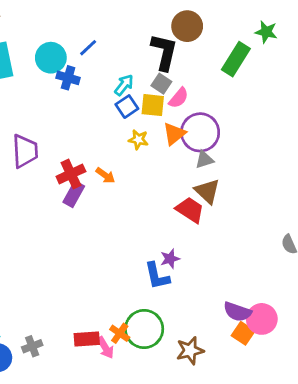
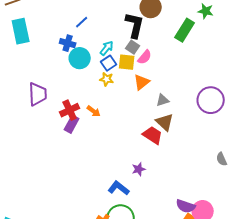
cyan circle: (51, 58) -> (80, 58), moved
purple circle: (200, 132) -> (211, 100), moved
yellow star: (138, 140) -> (107, 79), moved
blue L-shape: (157, 276) -> (119, 188), moved, turned 140

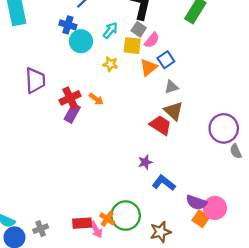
blue square: (109, 63) -> (166, 60), moved
purple circle: (211, 100) -> (224, 128), moved
blue L-shape: (119, 188) -> (164, 183), moved

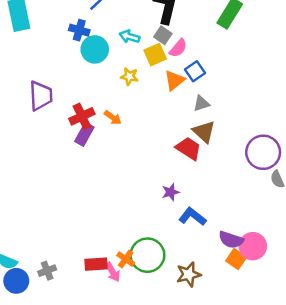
cyan arrow: (110, 30) -> (129, 37), turned -112
yellow square: (132, 46) -> (155, 55), turned -30

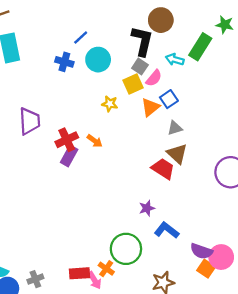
cyan arrow: (129, 37) -> (175, 60), moved
cyan circle: (95, 49) -> (98, 60), moved
green circle: (147, 255) -> (126, 249), moved

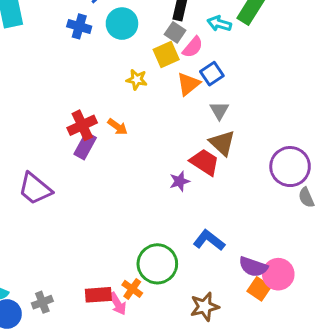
purple trapezoid: (30, 121) -> (35, 189), moved, turned 132
gray triangle: (175, 128) -> (219, 111), turned -42
purple star: (147, 208) -> (179, 181), moved

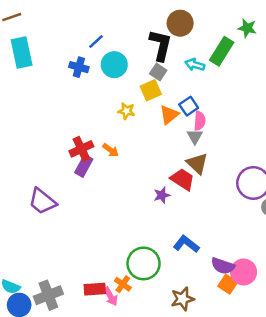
pink semicircle: (193, 47) -> (200, 121), moved, turned -36
gray cross: (42, 302) -> (48, 295), size x1.6

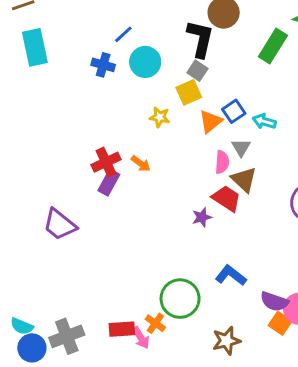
cyan arrow: (195, 65) -> (264, 121), moved
pink semicircle: (200, 121) -> (222, 162), moved

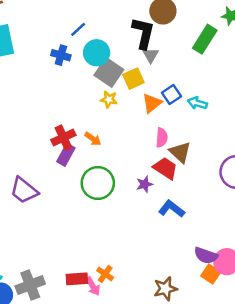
gray square: (197, 71) -> (109, 72), moved, size x1.6
gray triangle: (241, 148) -> (151, 55), moved
blue L-shape: (231, 275) -> (172, 209), moved
green circle: (180, 299) -> (98, 183), moved

